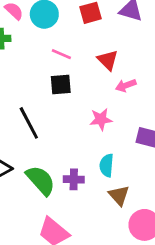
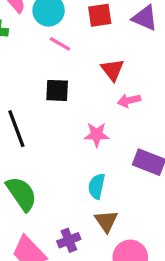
pink line: (61, 54) -> (60, 44), moved
purple cross: (74, 179) -> (69, 240), moved, turned -30

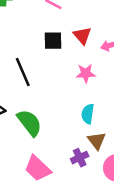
red triangle: (112, 70) -> (82, 36), moved
purple cross: (69, 240) -> (80, 158), moved

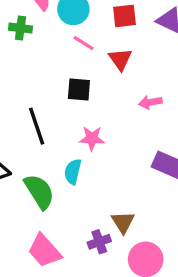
red triangle: (82, 36) -> (120, 59), moved
pink star: (86, 73) -> (92, 138), moved
cyan semicircle: (88, 114) -> (73, 172), moved

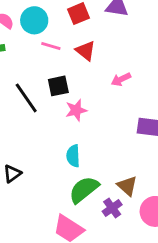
black line: (37, 126) -> (26, 98), moved
pink star: (92, 138) -> (76, 110), moved
green semicircle: (39, 192) -> (84, 190), moved, turned -80

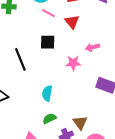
black line: (26, 98) -> (20, 59), moved
pink star: (76, 110) -> (73, 63), moved
green semicircle: (84, 190) -> (49, 119), size x0.6

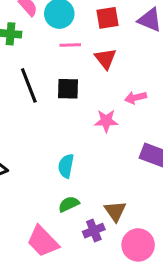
pink line: (49, 13) -> (70, 45), turned -32
black line: (20, 59) -> (29, 85), moved

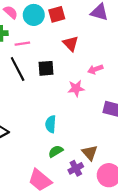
red square: (107, 18) -> (57, 14), moved
pink line: (70, 45) -> (22, 44), moved

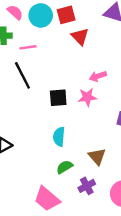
red triangle: (71, 44) -> (80, 37), moved
black square: (46, 68) -> (58, 98), moved
pink arrow: (95, 69) -> (98, 76), moved
brown triangle: (90, 153) -> (97, 157), moved

